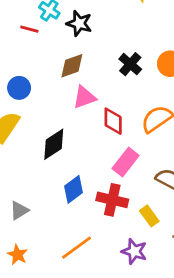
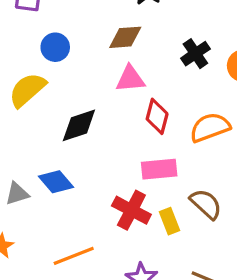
pink rectangle: (126, 162) -> (159, 169), turned 32
blue diamond: (73, 189) -> (56, 182), moved, turned 72
yellow rectangle: (149, 216) -> (170, 221), moved

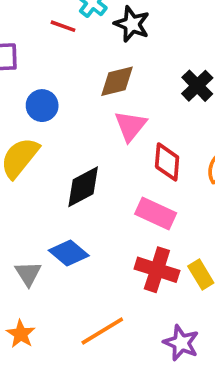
pink triangle: (130, 79) -> (130, 126), turned -36
pink rectangle: (159, 169) -> (156, 213), moved, turned 40
gray triangle: (17, 194) -> (28, 274), turned -35

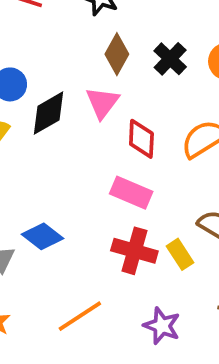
brown diamond: (117, 81) -> (117, 54), moved, turned -45
black diamond: (83, 187) -> (48, 113), moved

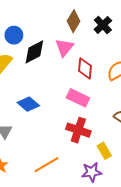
blue diamond: (42, 236) -> (28, 104), moved
yellow rectangle: (180, 254) -> (104, 151), moved
purple star: (162, 326) -> (92, 172), turned -30

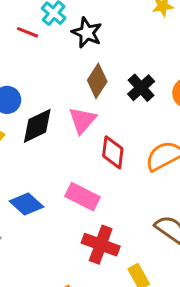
pink rectangle: (78, 98) -> (82, 197), moved

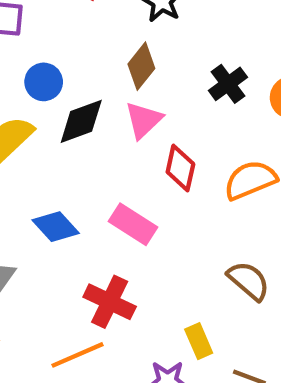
brown diamond: (97, 81) -> (141, 66), moved
red cross: (101, 245) -> (110, 302), moved

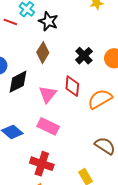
pink triangle: (144, 120) -> (48, 94), moved
red diamond: (180, 168) -> (72, 86), moved

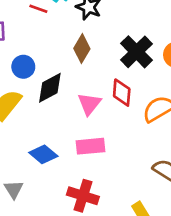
black cross: (84, 56) -> (136, 52), size x1.4
pink rectangle: (48, 126) -> (91, 146), turned -30

